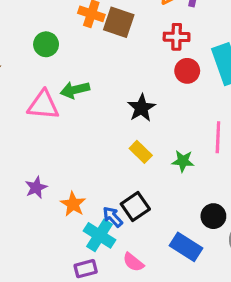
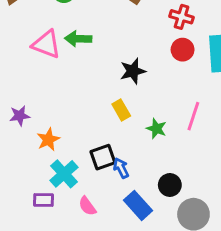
blue arrow: (113, 217) -> (121, 168), moved

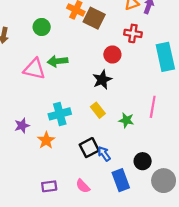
red circle: (183, 50) -> (112, 55), moved
cyan cross: (64, 174) -> (60, 114), moved, turned 35
blue rectangle: (138, 205) -> (121, 180), turned 30

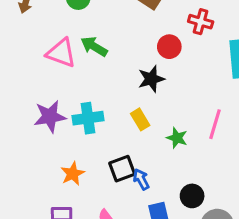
green arrow: (58, 61) -> (94, 46), turned 30
purple star: (22, 126) -> (50, 116), moved, size x1.5
orange star: (46, 140) -> (73, 174), moved

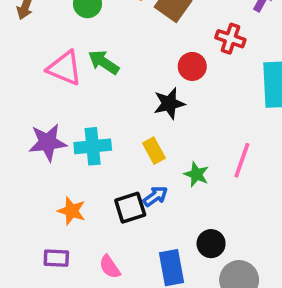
orange star: (73, 174) -> (72, 211), turned -30
blue arrow: (141, 179) -> (155, 196), moved, turned 80

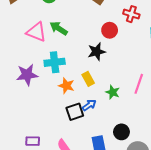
cyan cross: (93, 146) -> (55, 62), moved
orange star: (72, 211) -> (66, 86), moved

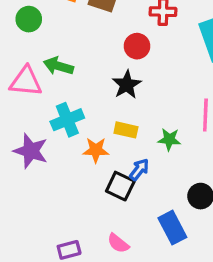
purple star: (27, 75) -> (31, 151), turned -30
yellow rectangle: (88, 79) -> (126, 130), turned -32
black square: (75, 112) -> (120, 186), turned -30

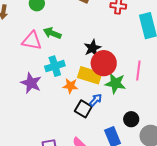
red circle: (137, 46) -> (104, 63), moved, size x1.6
yellow rectangle: (126, 130) -> (90, 75), size x1.6
green star: (169, 139) -> (115, 83), size x1.5

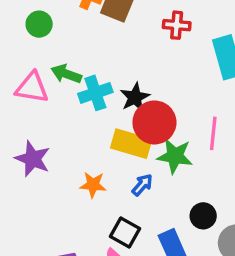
cyan cross: (55, 66) -> (95, 93), moved
orange star: (70, 86) -> (93, 185), moved
black square: (83, 109) -> (125, 232), moved

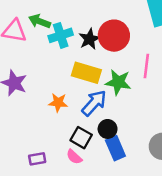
red circle: (154, 122) -> (114, 36), moved
blue arrow: (142, 185) -> (94, 103), size x1.6
black circle: (203, 216) -> (108, 129), moved

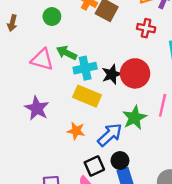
yellow rectangle: (86, 73) -> (87, 96), moved
green star: (118, 82) -> (134, 118), turned 30
black square: (81, 138) -> (94, 166), turned 30

